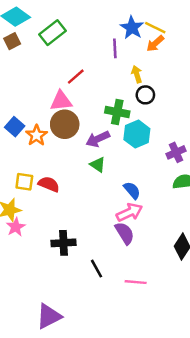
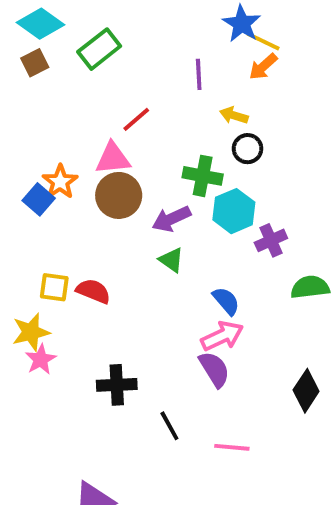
blue star: (132, 28) -> (242, 24), moved
yellow arrow: (137, 74) -> (234, 115), turned -56
orange star: (37, 135) -> (60, 182), moved
purple cross: (176, 152) -> (271, 240), moved

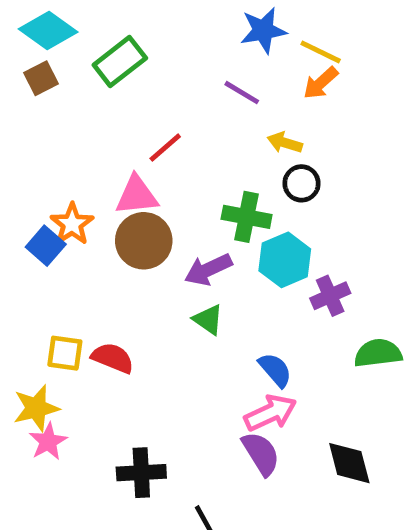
blue star: (242, 24) -> (263, 30), moved, turned 30
purple line: (199, 74) -> (242, 93), turned -56
black diamond: (306, 391) -> (349, 463), moved, turned -48

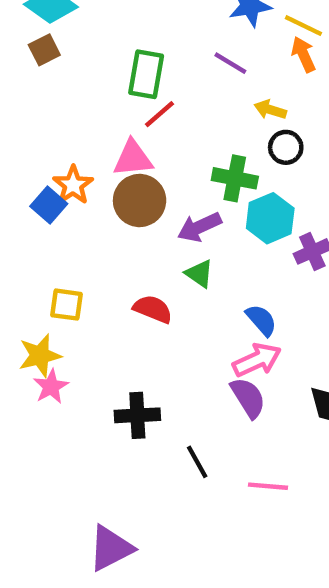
green rectangle: (120, 61) -> (146, 74), moved, turned -42
orange arrow: (321, 83) -> (303, 54), turned 108
red semicircle: (113, 358) -> (153, 309), moved

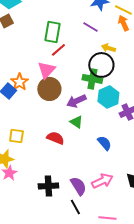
black circle: (286, 147) -> (101, 65), moved, size x1.6
pink triangle: (133, 158) -> (46, 70), turned -42
pink arrow: (257, 360) -> (102, 181), moved
purple semicircle: (248, 398) -> (78, 186), moved

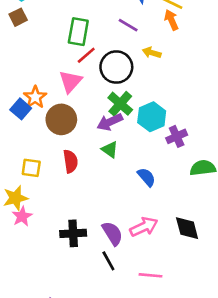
black circle: (101, 65) -> (116, 67), moved
green cross: (92, 79) -> (120, 104), moved, turned 30
brown circle: (49, 89) -> (61, 119), moved
red semicircle: (55, 138) -> (70, 161), moved, turned 60

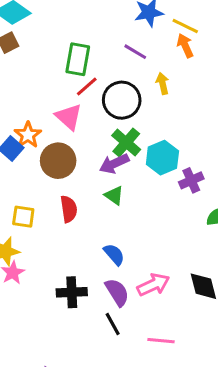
yellow arrow: (152, 53) -> (162, 83), turned 60
pink triangle: (70, 81) -> (69, 117), turned -30
blue semicircle: (146, 177) -> (114, 254), moved

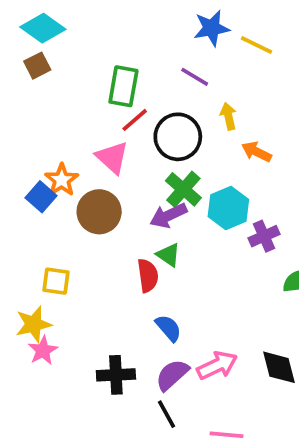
orange arrow: (185, 46) -> (257, 152), moved, turned -40
red semicircle: (69, 209) -> (148, 275), moved
purple semicircle: (117, 292) -> (172, 375), turned -100

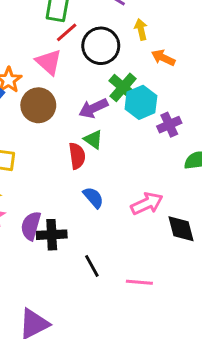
green cross: (183, 189) -> (123, 87), moved
pink arrow: (217, 365) -> (147, 203), moved
purple semicircle: (172, 375) -> (31, 226), moved, turned -32

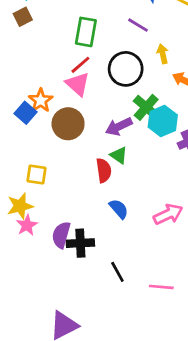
red line: (67, 32) -> (80, 65), moved

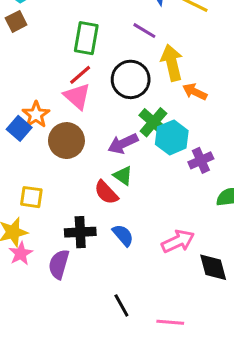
yellow arrow: (163, 54) -> (172, 63), size x1.6
red semicircle: (104, 170) -> (106, 192), turned 145
black cross: (80, 243) -> (80, 232), moved

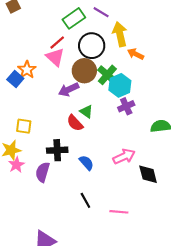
green rectangle: (86, 38) -> (74, 18), moved, turned 45
brown circle: (66, 141) -> (84, 71), moved
purple arrow: (123, 144) -> (69, 90), moved
purple cross: (201, 160) -> (126, 106), moved
blue semicircle: (123, 235) -> (86, 163), moved

